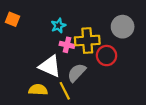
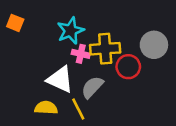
cyan star: (58, 26) -> (70, 31), size x1.5
gray circle: (123, 27) -> (154, 45), moved

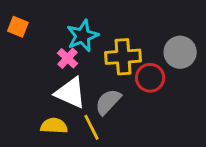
pink cross: (81, 54) -> (67, 58), moved, turned 30

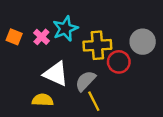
orange square: (18, 27) -> (14, 37), moved
pink cross: (67, 58) -> (41, 37), moved
yellow line: (92, 127) -> (94, 101), moved

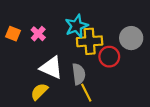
cyan star: (65, 29) -> (76, 26), moved
gray semicircle: (85, 81) -> (79, 74), turned 130
yellow semicircle: (43, 100) -> (39, 92), turned -48

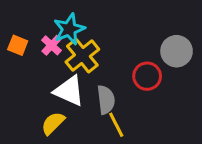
cyan star: (76, 26) -> (69, 29), moved
yellow cross: (90, 41) -> (82, 56), moved, turned -35

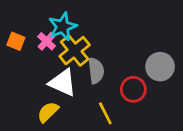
gray circle: (177, 51) -> (160, 67), moved
red circle: (147, 76) -> (133, 89), moved
gray semicircle: (106, 100) -> (96, 71), moved

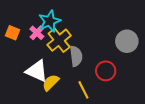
gray circle: (160, 67) -> (127, 41), moved
white triangle: (63, 83) -> (37, 71), moved
yellow semicircle: (48, 112) -> (51, 83), moved

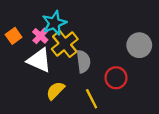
orange square: (13, 33) -> (14, 36), turned 32
white triangle: (37, 71) -> (39, 60), moved

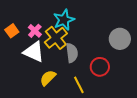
cyan star: (54, 23) -> (64, 20), moved

